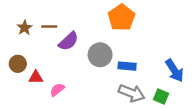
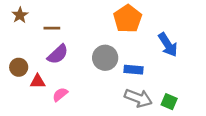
brown star: (25, 28) -> (20, 15), moved
purple semicircle: (68, 41) -> (58, 54), moved
blue arrow: (174, 71) -> (168, 45), moved

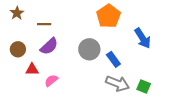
brown circle: (19, 67) -> (18, 49), moved
blue rectangle: (134, 70) -> (113, 59), turned 49

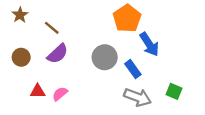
brown line: (44, 24) -> (52, 28), turned 40
blue arrow: (143, 38) -> (149, 44), moved
red triangle: (32, 69) -> (38, 91), moved
green square: (144, 87) -> (174, 91), moved

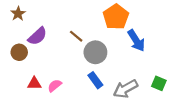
brown line: (52, 28) -> (76, 36), moved
purple semicircle: (58, 54) -> (37, 36), moved
blue rectangle: (133, 69) -> (95, 80), moved
gray arrow: (138, 97) -> (126, 89), turned 130

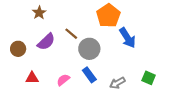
brown star: (18, 14) -> (39, 13), moved
purple semicircle: (37, 36) -> (46, 42), moved
pink semicircle: (55, 86) -> (63, 80), moved
gray arrow: (126, 89) -> (117, 83), size x0.7

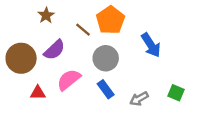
orange pentagon: (108, 16) -> (110, 20), moved
brown line: (71, 34) -> (83, 30), moved
brown circle: (18, 49) -> (21, 58), size x1.6
pink semicircle: (63, 80) -> (69, 80), moved, size x1.5

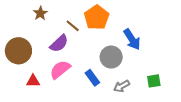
purple semicircle: (54, 50) -> (59, 43), moved
gray circle: (106, 58) -> (111, 57), moved
green square: (176, 93) -> (154, 81), turned -32

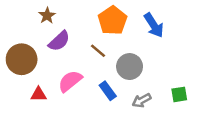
brown line: (73, 26) -> (98, 51), moved
blue arrow: (132, 39) -> (154, 25), moved
purple semicircle: (59, 43) -> (59, 41), moved

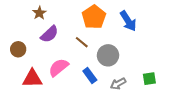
brown circle: (22, 59) -> (18, 49), size x0.6
red triangle: (39, 94) -> (32, 79), size x1.5

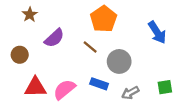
brown star: (39, 13) -> (30, 15), moved
blue arrow: (128, 21) -> (157, 32), moved
pink semicircle: (59, 67) -> (64, 89), moved
blue rectangle: (90, 76) -> (99, 84), turned -35

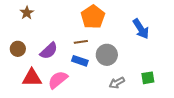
purple semicircle: (54, 38) -> (49, 51), moved
brown line: (90, 47) -> (81, 42), turned -48
blue rectangle: (99, 84) -> (80, 61), moved

